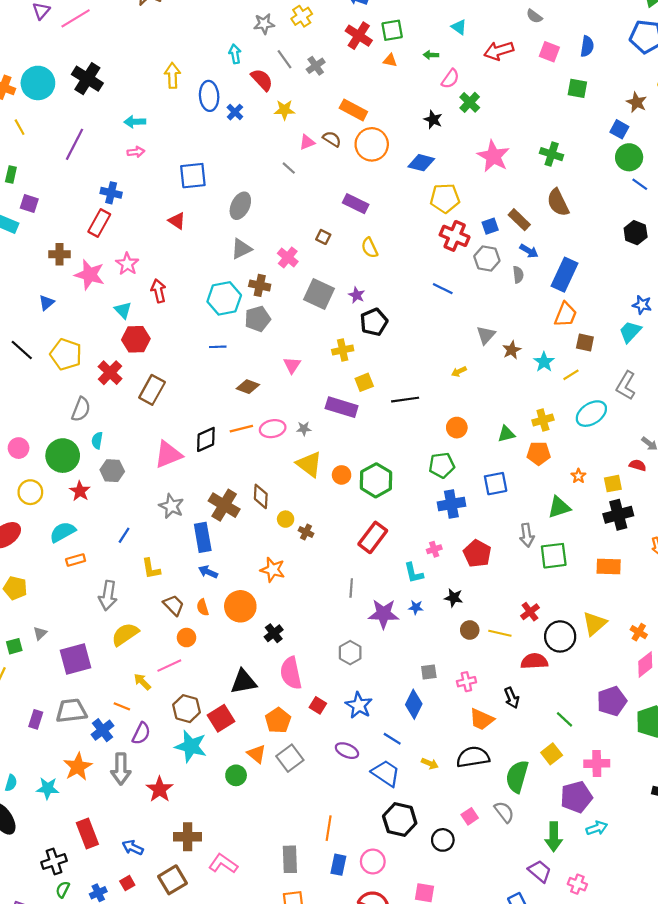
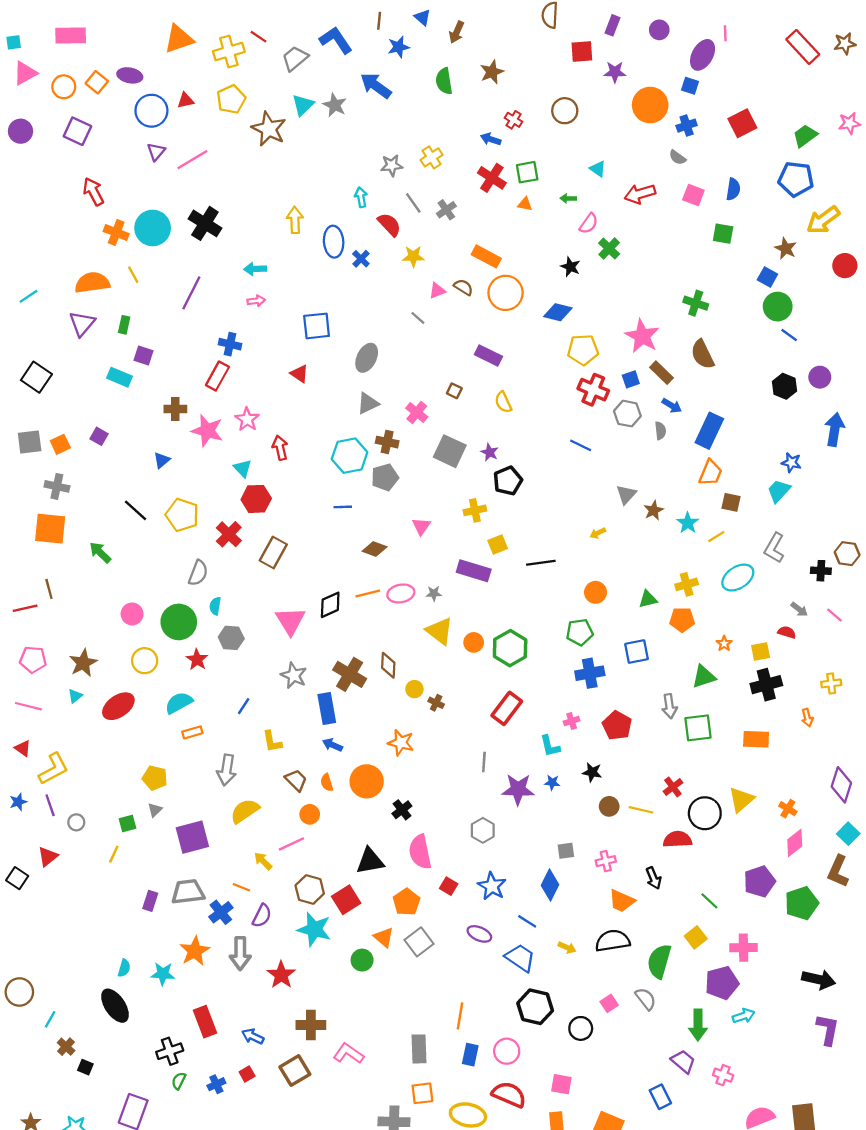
pink star: (493, 156) -> (642, 336), moved
pink triangle: (168, 454) -> (290, 621), turned -40
yellow pentagon: (15, 588) -> (155, 778), moved

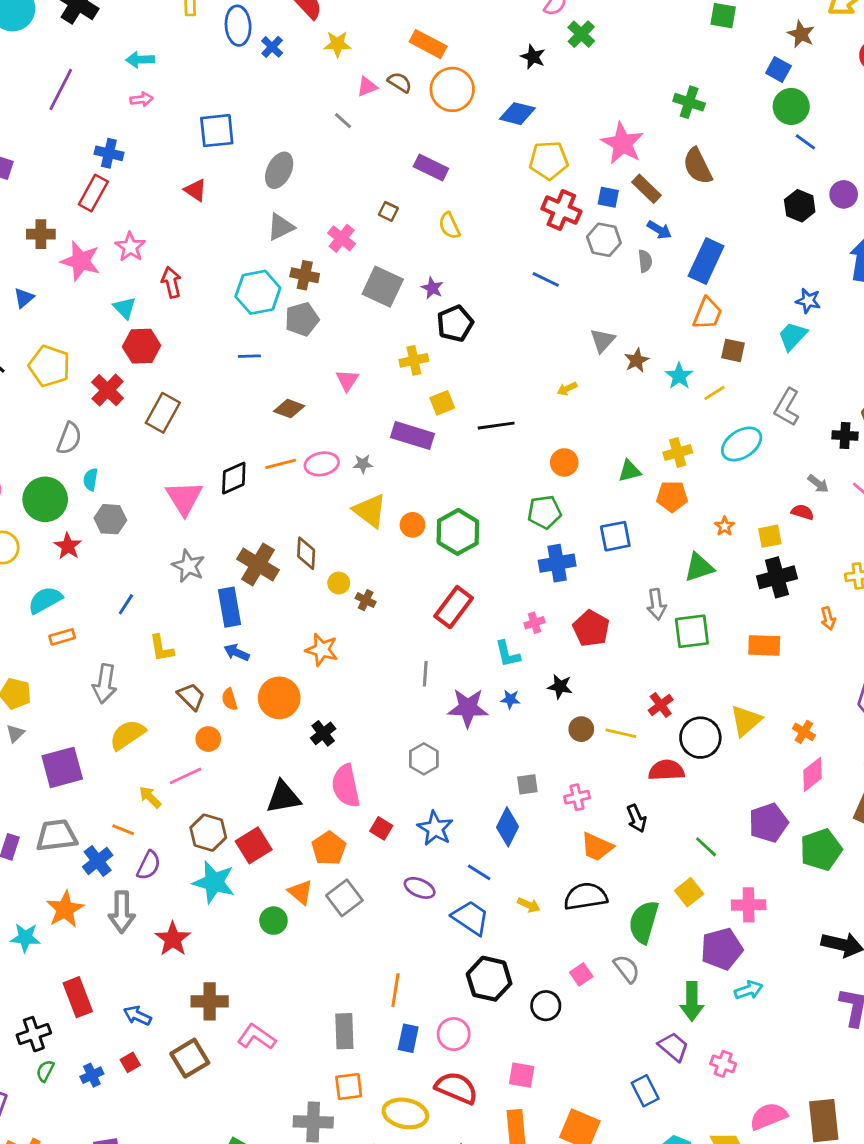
blue square: (631, 379) -> (608, 197), turned 30

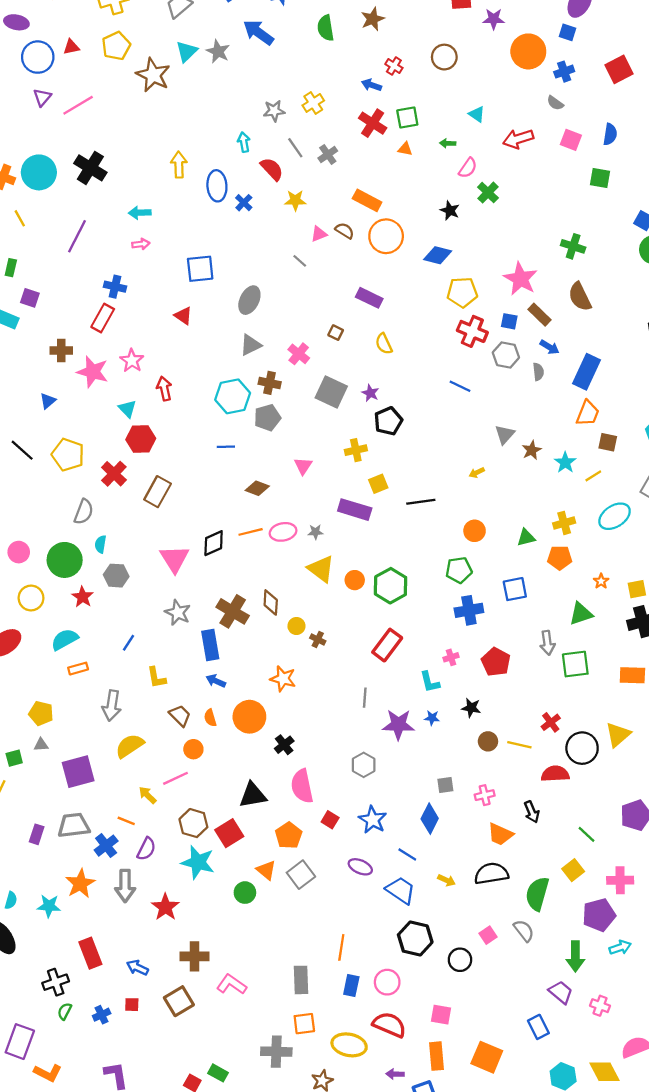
gray triangle: (15, 733) -> (41, 745), turned 40
red square: (130, 1062) -> (132, 1005), turned 32

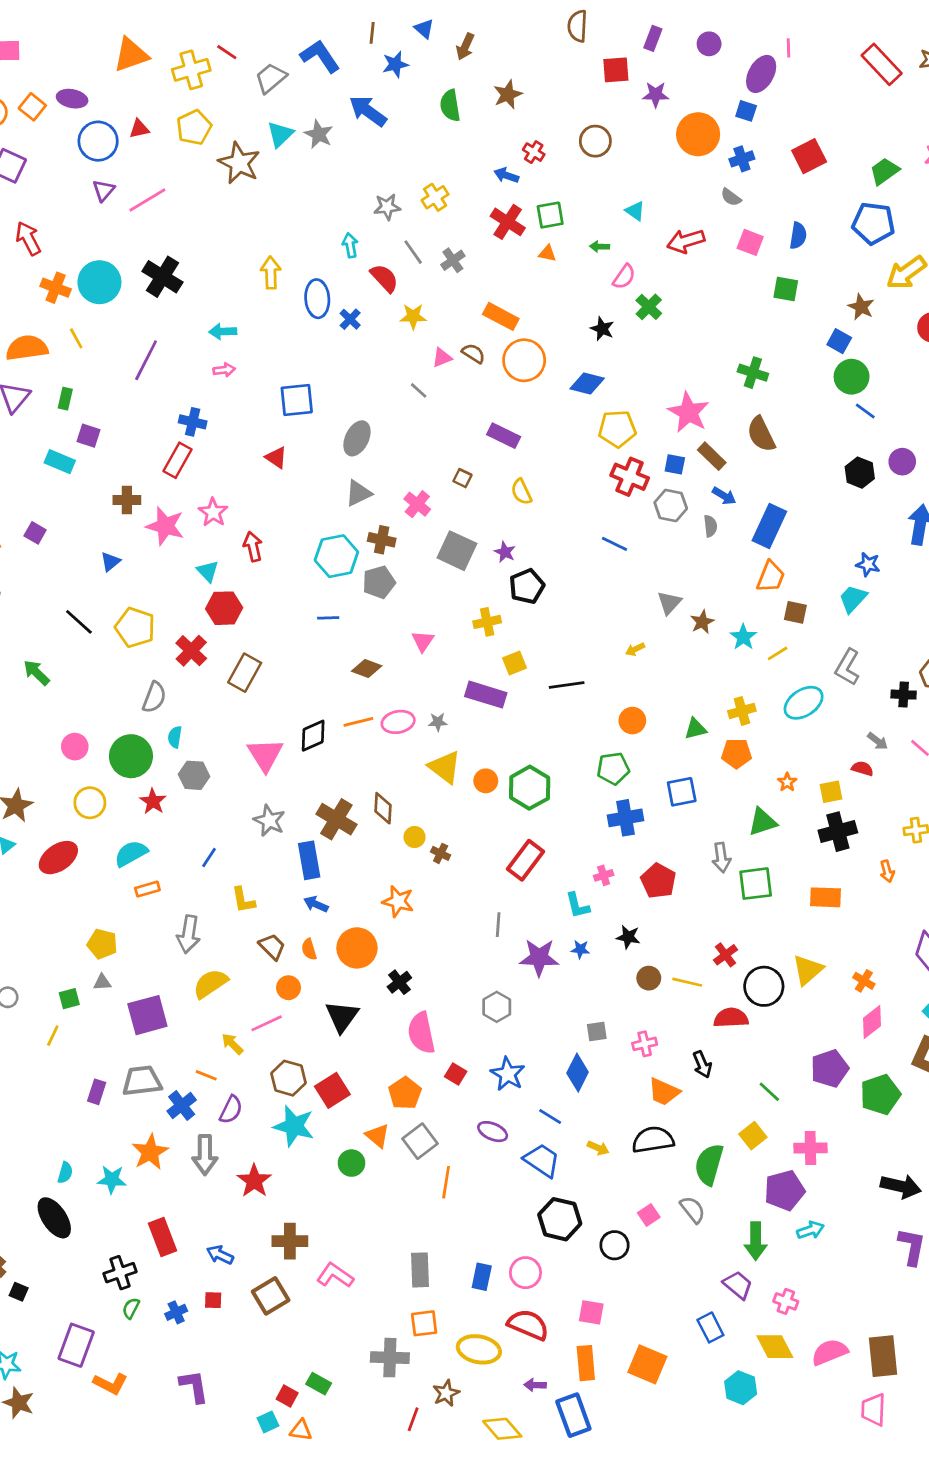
black triangle: (253, 795) -> (342, 1016), moved, turned -44
orange line: (341, 947) -> (446, 1182), moved
yellow diamond: (604, 1072) -> (775, 1347), moved

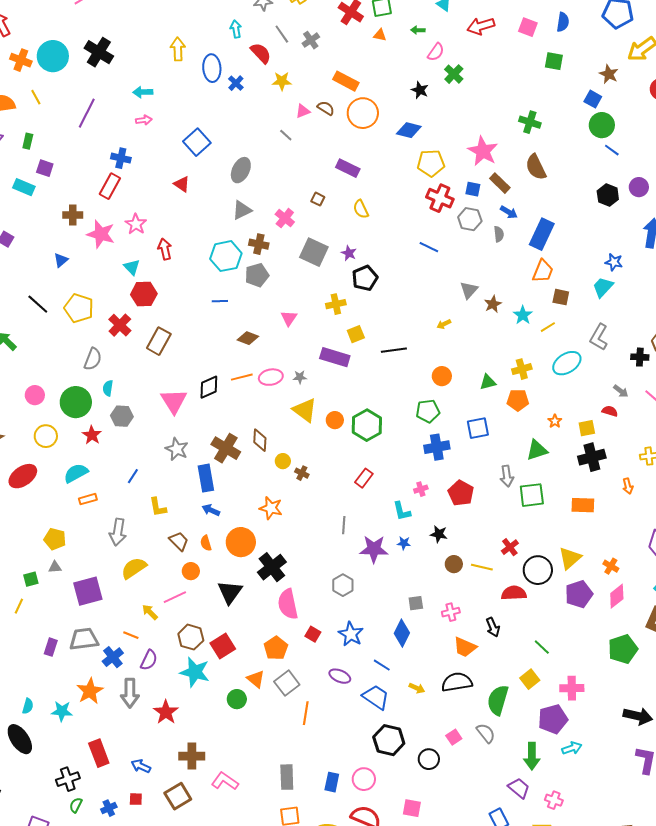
blue square: (297, 400) -> (197, 142), turned -36
red rectangle: (525, 860) -> (364, 478), size x0.7
black cross: (399, 982) -> (272, 567), size x1.6
purple pentagon: (830, 1069) -> (579, 594), moved

